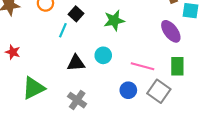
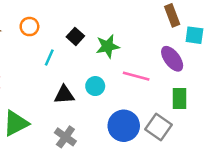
black square: (76, 14) -> (75, 36), moved
pink line: (142, 66) -> (136, 76), moved
blue circle: (128, 90) -> (124, 126), size x1.6

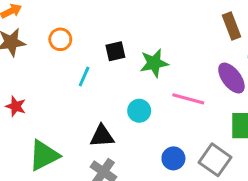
black square: (75, 36) -> (115, 51), turned 35
black triangle: (64, 95) -> (102, 136), moved
blue circle: (124, 126) -> (173, 158), size x0.6

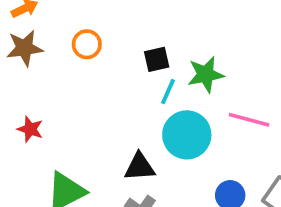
cyan line: (84, 77) -> (168, 91), moved
cyan circle: (139, 111) -> (187, 135), size x1.6

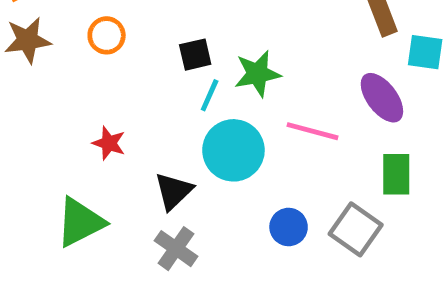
red star: (30, 129) -> (109, 143), moved
black triangle: (140, 167) -> (174, 191), turned -40

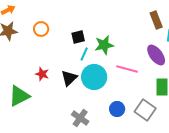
black triangle: (174, 191) -> (69, 78), moved
green triangle: (80, 222) -> (19, 96), moved
gray cross: (176, 249) -> (80, 118), moved

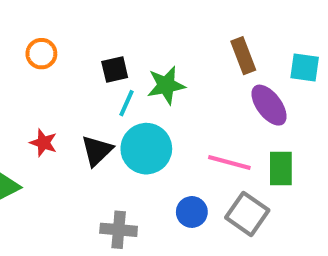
brown rectangle: (156, 20) -> (243, 56), moved
pink line: (127, 69) -> (229, 162), moved
gray cross: (80, 118) -> (119, 230), turned -30

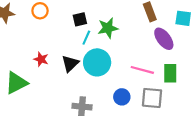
gray square: (247, 214) -> (152, 98), turned -30

